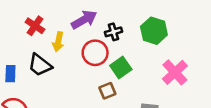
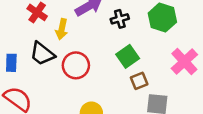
red circle: (95, 53) -> (76, 65), moved
brown square: (107, 91) -> (139, 81), moved

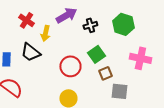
pink cross: (184, 61) -> (140, 58), turned -35
red circle: (76, 65) -> (70, 66), moved

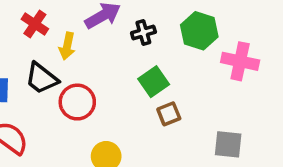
pink cross: (140, 58) -> (240, 61), moved
red circle: (70, 66) -> (77, 102), moved
gray square: (119, 91) -> (228, 144), moved

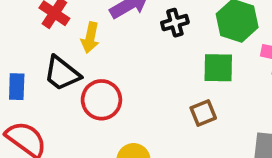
green square: (154, 82) -> (218, 68), moved, turned 36

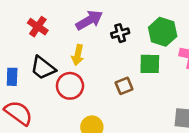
yellow arrow: (90, 38) -> (78, 55), moved
brown square: (203, 113) -> (124, 86), moved

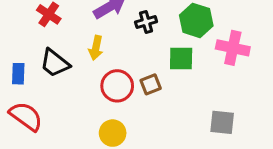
red circle: (70, 86) -> (117, 86), moved

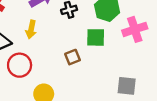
pink cross: (233, 48) -> (135, 29), turned -30
red circle: (117, 86) -> (20, 65), moved

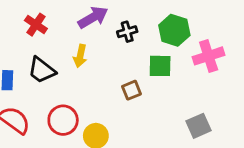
red circle: (20, 65) -> (63, 120), moved
gray square: (127, 86) -> (199, 126), turned -30

